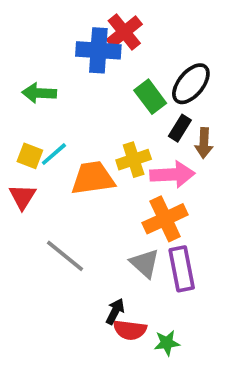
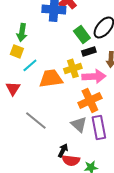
green arrow: (39, 93) -> (22, 32), turned -84
black rectangle: (180, 128) -> (89, 51), moved, turned 40
yellow square: (30, 156) -> (17, 51), moved

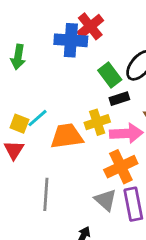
green arrow: (22, 32) -> (18, 57), moved
yellow square: (17, 51) -> (19, 124), moved
gray line: (36, 120) -> (46, 194), turned 55

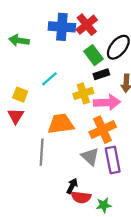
red cross: (90, 26) -> (87, 25), moved
green arrow: (18, 57) -> (19, 40), turned 90
cyan line: (38, 118) -> (50, 79), moved
orange trapezoid: (67, 136) -> (61, 124), moved

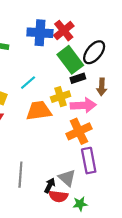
green rectangle: (93, 55) -> (70, 60), size x1.4
orange trapezoid: (61, 124) -> (39, 111), moved
gray line: (42, 152) -> (20, 175), moved
gray triangle: (90, 157) -> (67, 178), moved

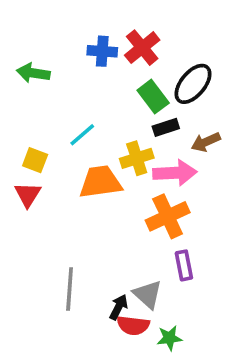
blue cross: (40, 33) -> (102, 51), size x0.7
green rectangle: (70, 60) -> (153, 97), size x0.7
brown arrow: (102, 87) -> (206, 142), turned 63
purple rectangle: (89, 161) -> (184, 265), size x0.7

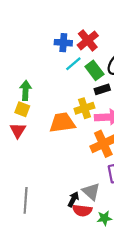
green arrow: (33, 73) -> (26, 90), moved, turned 84
cyan line: (82, 135) -> (73, 64), moved
gray line: (70, 289) -> (26, 200), moved

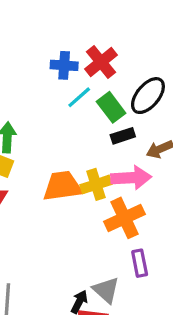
yellow cross: (84, 108) -> (96, 184), moved

